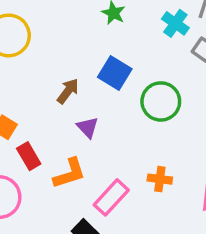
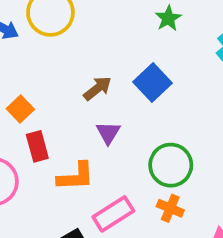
green circle: (161, 101) -> (171, 165), moved

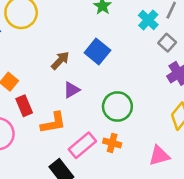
purple triangle: (108, 133) -> (72, 90), turned 36
orange cross: (170, 208) -> (112, 143), moved

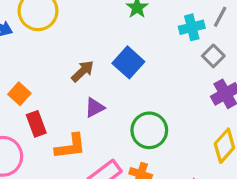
cyan cross: (148, 20) -> (192, 27), turned 30

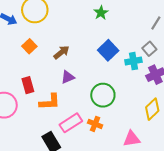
cyan cross: (192, 27) -> (133, 61), moved
blue square: (128, 62) -> (108, 50), moved
orange square: (19, 94) -> (29, 46), moved

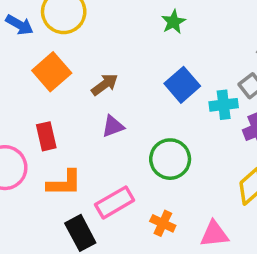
orange square: (29, 46) -> (52, 72), size x1.5
orange L-shape: (50, 102) -> (64, 183), moved
orange cross: (95, 124) -> (163, 223), moved

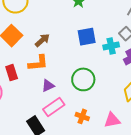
blue square: (182, 85) -> (87, 37), turned 36
purple triangle: (113, 126) -> (48, 86), moved
orange L-shape: (64, 183) -> (38, 63), moved

